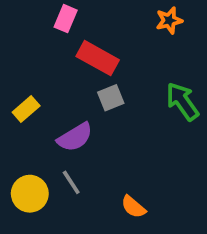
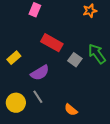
red rectangle: (98, 58) -> (52, 43), moved
gray square: (111, 98) -> (75, 60), moved, turned -32

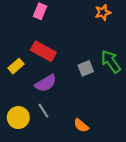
red rectangle: (52, 43) -> (43, 51), moved
gray square: (75, 60) -> (86, 68), turned 32

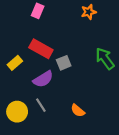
orange star: (103, 12) -> (89, 12), moved
gray square: (86, 68) -> (64, 63), moved
orange semicircle: (81, 126) -> (78, 111), moved

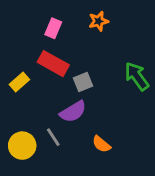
pink rectangle: (38, 11) -> (53, 28), moved
orange star: (89, 12) -> (99, 21), moved
purple semicircle: (43, 79) -> (73, 112), moved

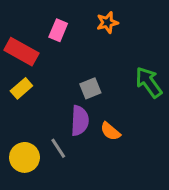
red rectangle: (53, 64) -> (21, 52), moved
purple semicircle: (73, 112) -> (80, 121), turned -56
orange semicircle: (101, 144) -> (110, 131), moved

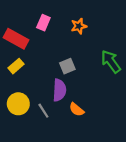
orange star: (107, 23) -> (79, 26), moved
orange semicircle: (110, 131) -> (77, 110), moved
yellow circle: (24, 157) -> (18, 104), moved

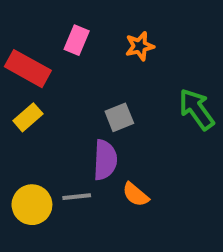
yellow circle: (18, 104) -> (32, 205), moved
gray line: (43, 111) -> (77, 197), turned -63

